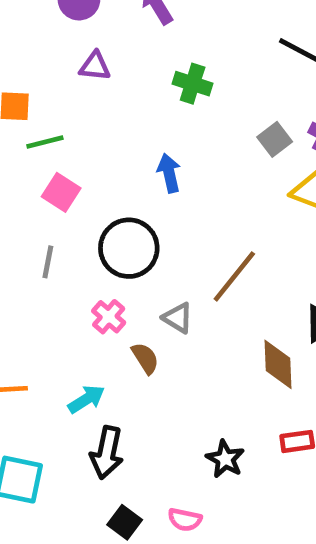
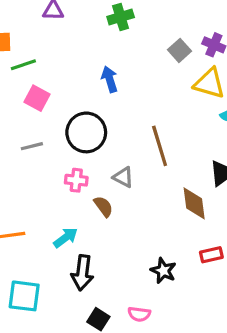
green cross: (193, 84) -> (121, 17), turned -30
gray line: (48, 262) -> (32, 146), turned 70
brown line: (234, 276) -> (160, 146), turned -51
pink cross: (109, 317) -> (76, 180), turned -30

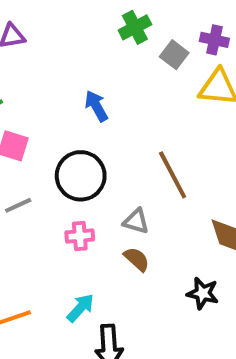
green cross: (121, 17) -> (135, 27), moved
brown semicircle: (103, 206) -> (137, 259), moved
black star: (163, 271) -> (203, 293), moved

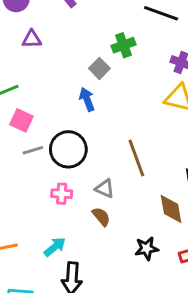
gray square: (174, 55) -> (99, 68), moved
gray line: (18, 205) -> (33, 150), moved
black star: (203, 293) -> (147, 248), turned -30

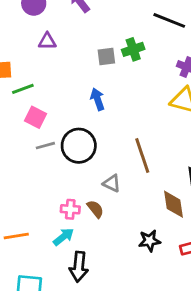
gray square: (99, 68) -> (106, 57), moved, turned 36
pink cross: (62, 194) -> (70, 209), moved
brown semicircle: (101, 217) -> (95, 209), moved

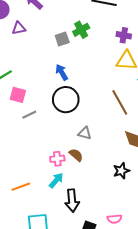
purple triangle: (47, 41) -> (19, 28), moved
black circle: (79, 146) -> (66, 100), moved
brown line: (142, 156) -> (120, 102), moved

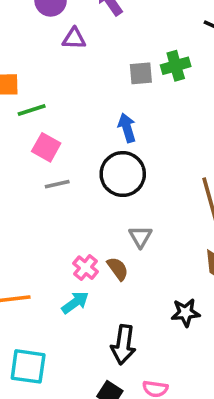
gray triangle: (85, 133) -> (140, 237), turned 32
pink cross: (57, 159) -> (85, 268), turned 32
black arrow: (72, 201) -> (123, 345), moved

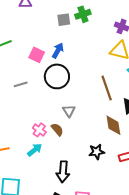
blue arrow: (127, 128) -> (58, 50), turned 49
pink square: (46, 147) -> (37, 55), moved

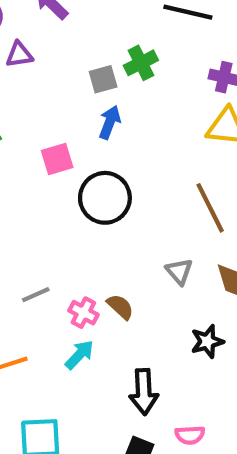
blue arrow: (58, 50) -> (110, 122), moved
pink square: (37, 55) -> (57, 159), turned -35
gray line: (21, 84) -> (36, 295), moved
gray triangle: (69, 111) -> (179, 271), moved

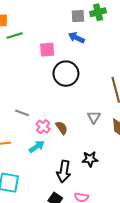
blue arrow: (110, 122) -> (76, 38), turned -98
gray line: (36, 295) -> (22, 113), turned 32
black star: (207, 341) -> (90, 159), moved

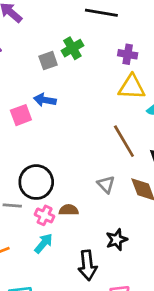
blue arrow: (76, 38) -> (45, 100), moved
black circle: (66, 74) -> (36, 182), moved
brown semicircle: (62, 128) -> (69, 210), turned -40

